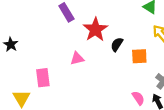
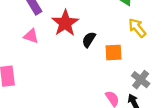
pink triangle: (77, 58) -> (31, 36), moved, turned 32

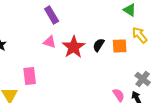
red star: (65, 23) -> (74, 47), moved
orange square: (114, 53) -> (120, 46), moved

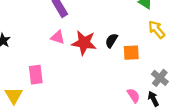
orange square: (120, 46) -> (131, 53), moved
red star: (74, 47) -> (84, 43), turned -30

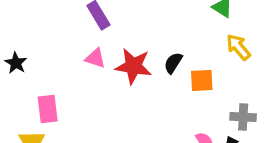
pink rectangle: (36, 75) -> (48, 109), moved
gray cross: (160, 78) -> (243, 117), turned -35

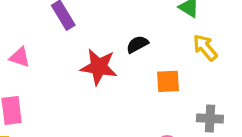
pink triangle: (95, 58) -> (20, 57), moved
black semicircle: (173, 63) -> (137, 44), moved, turned 30

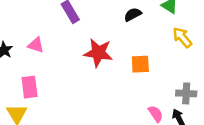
black semicircle: (137, 44) -> (133, 14), moved
orange square: (168, 81) -> (140, 64), moved

